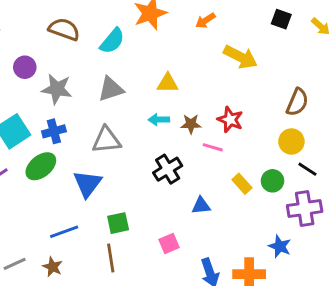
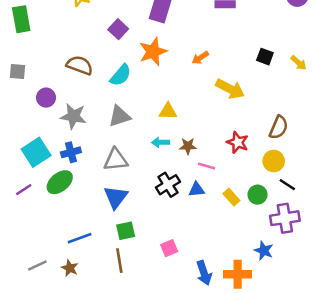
red star: (230, 120) -> (238, 142), moved
blue triangle: (87, 184) -> (116, 197), moved
blue triangle: (201, 206) -> (197, 190), moved

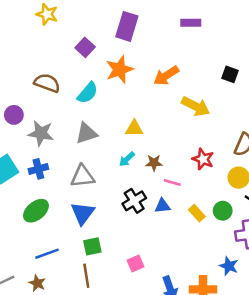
orange arrow: (200, 58) -> (166, 76), size x1.5
cyan arrow: (160, 142) -> (127, 159), turned -42
green ellipse: (60, 182) -> (36, 211), moved

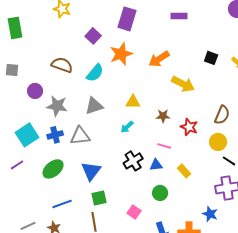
brown star: (154, 163) -> (163, 116), moved
gray triangle: (83, 176) -> (80, 136), moved
green circle: (223, 211) -> (160, 193), moved
pink square: (135, 264) -> (134, 212), turned -32

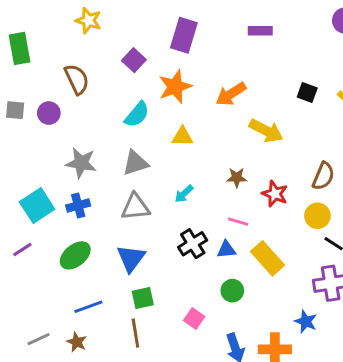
brown semicircle: (62, 65) -> (77, 79), moved, turned 45
purple circle: (35, 91) -> (49, 113), moved
yellow triangle: (133, 102) -> (182, 137), moved
gray triangle: (80, 136) -> (135, 207), moved
yellow rectangle: (184, 171) -> (268, 258), size x1.6

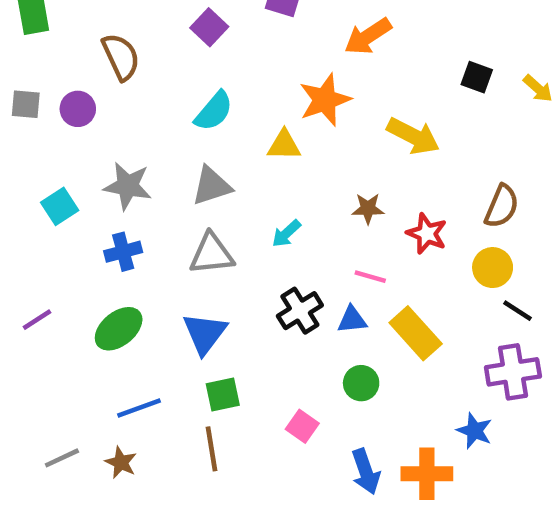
orange star: (175, 87) -> (325, 100), moved
orange arrow: (231, 94) -> (368, 36), moved
cyan square: (37, 205) -> (60, 206), moved, size x0.7

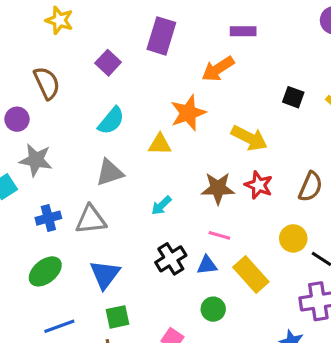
gray star: (128, 186) -> (36, 160), moved
brown star: (368, 209) -> (218, 188), size x1.5
red star: (427, 234) -> (259, 185), moved
gray triangle: (212, 254) -> (91, 220), moved
yellow circle: (493, 268) -> (293, 238), moved

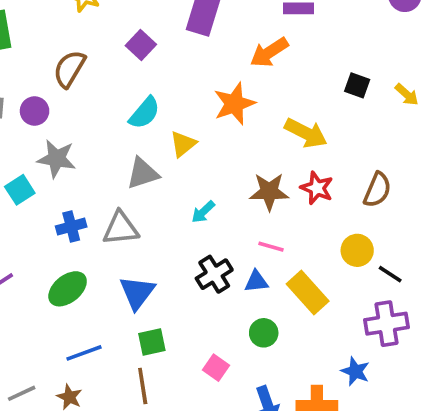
brown semicircle: (47, 83) -> (69, 69), turned -124
yellow triangle: (160, 144) -> (183, 144), moved, turned -40

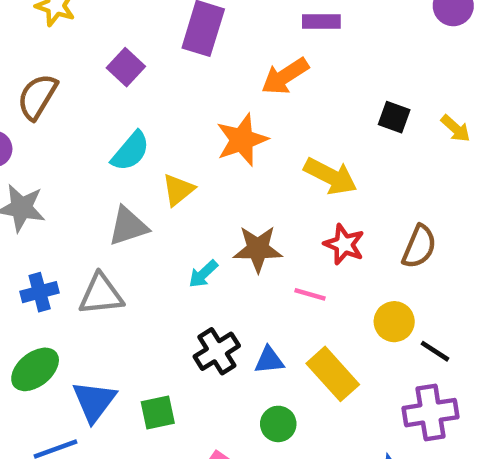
brown star: (269, 192) -> (258, 249), moved
pink line: (271, 247) -> (310, 294), moved
blue triangle: (137, 292) -> (94, 401), moved
green square: (152, 342) -> (158, 413), moved

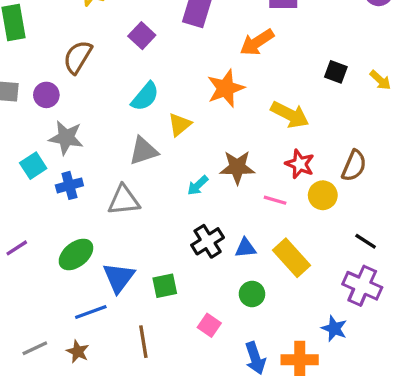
blue cross: (40, 292) -> (69, 185), moved
yellow circle: (394, 322) -> (323, 195), moved
purple cross: (431, 413) -> (362, 286), turned 33

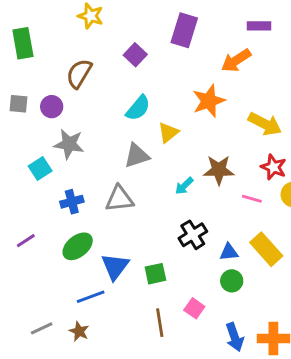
blue cross: (69, 185) -> (72, 202), moved
blue triangle: (245, 248) -> (229, 252), moved
brown line: (143, 342) -> (160, 323), moved

